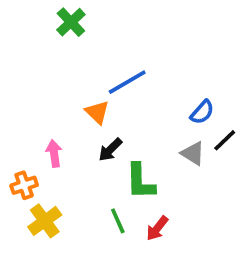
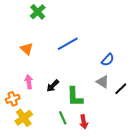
orange triangle: (97, 112) -> (27, 49), moved
black line: (225, 140) -> (121, 89), moved
black arrow: (110, 150) -> (53, 86), moved
red arrow: (157, 228) -> (84, 122), turned -48

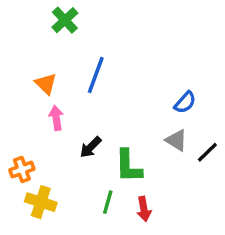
blue line: (68, 44) -> (96, 75), moved, turned -40
pink arrow: (29, 82) -> (56, 118), moved
yellow cross: (24, 118) -> (41, 202), turned -36
green line: (63, 118) -> (108, 202), turned 40

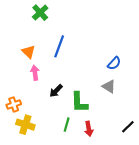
black line: (207, 152) -> (128, 127), moved

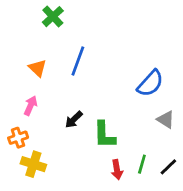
blue semicircle: (114, 63) -> (150, 83), size x1.5
pink arrow: (35, 73) -> (31, 106), moved, turned 32
gray triangle: (109, 87) -> (166, 120), moved
green line: (67, 125) -> (142, 164), moved

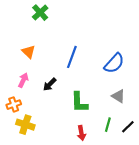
blue line: (78, 61) -> (72, 57), moved
black arrow: (74, 120) -> (50, 84), moved
gray triangle: (166, 120) -> (118, 96), moved
red arrow: (117, 170) -> (81, 133), moved

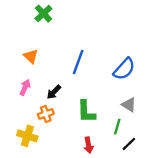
orange cross: (14, 105) -> (46, 114), moved
green line: (108, 125) -> (117, 127), moved
black line: (128, 127) -> (129, 144), moved

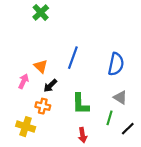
orange triangle: (31, 56) -> (41, 66), moved
blue semicircle: (124, 69) -> (116, 64), turned -30
orange cross: (46, 114) -> (43, 106), turned 32
black line: (129, 144) -> (128, 129), moved

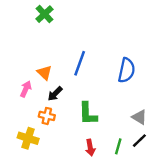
gray triangle: (120, 97) -> (139, 117), moved
green line: (109, 118) -> (118, 146), moved

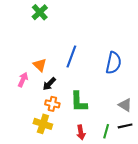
orange cross: (47, 116) -> (52, 104), moved
yellow cross: (28, 138) -> (43, 124), moved
black line: (139, 141) -> (125, 126), turned 32

